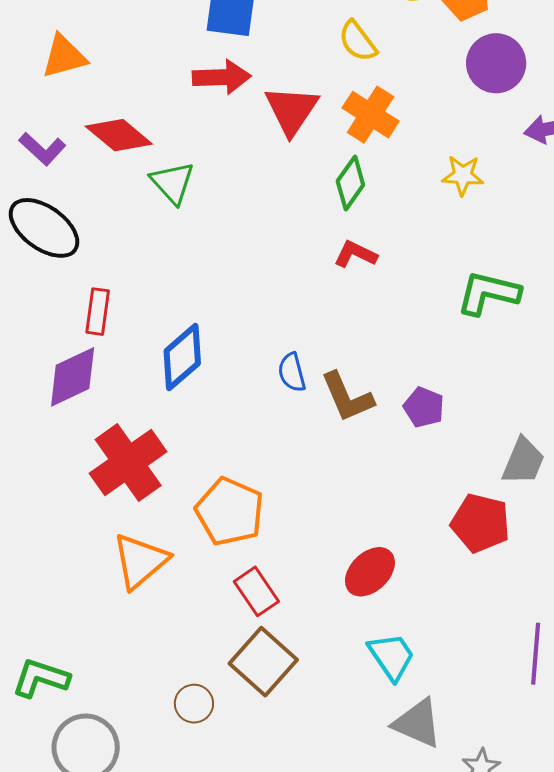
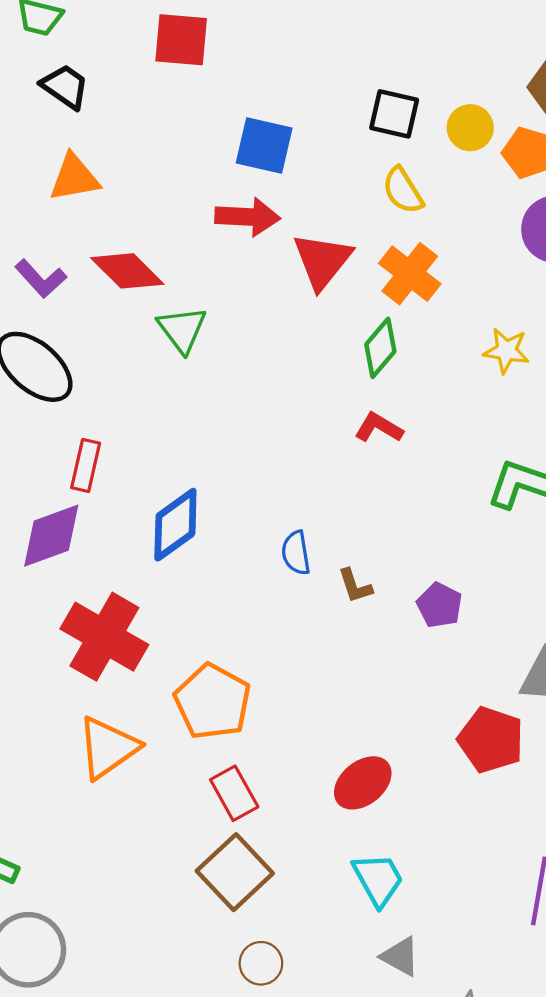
brown L-shape: (347, 397) -> (355, 586), size x0.6
red cross: (128, 463) -> (104, 637), turned -30
brown circle: (194, 704) -> (261, 963), moved
gray triangle: (417, 723) -> (400, 956), size x0.7

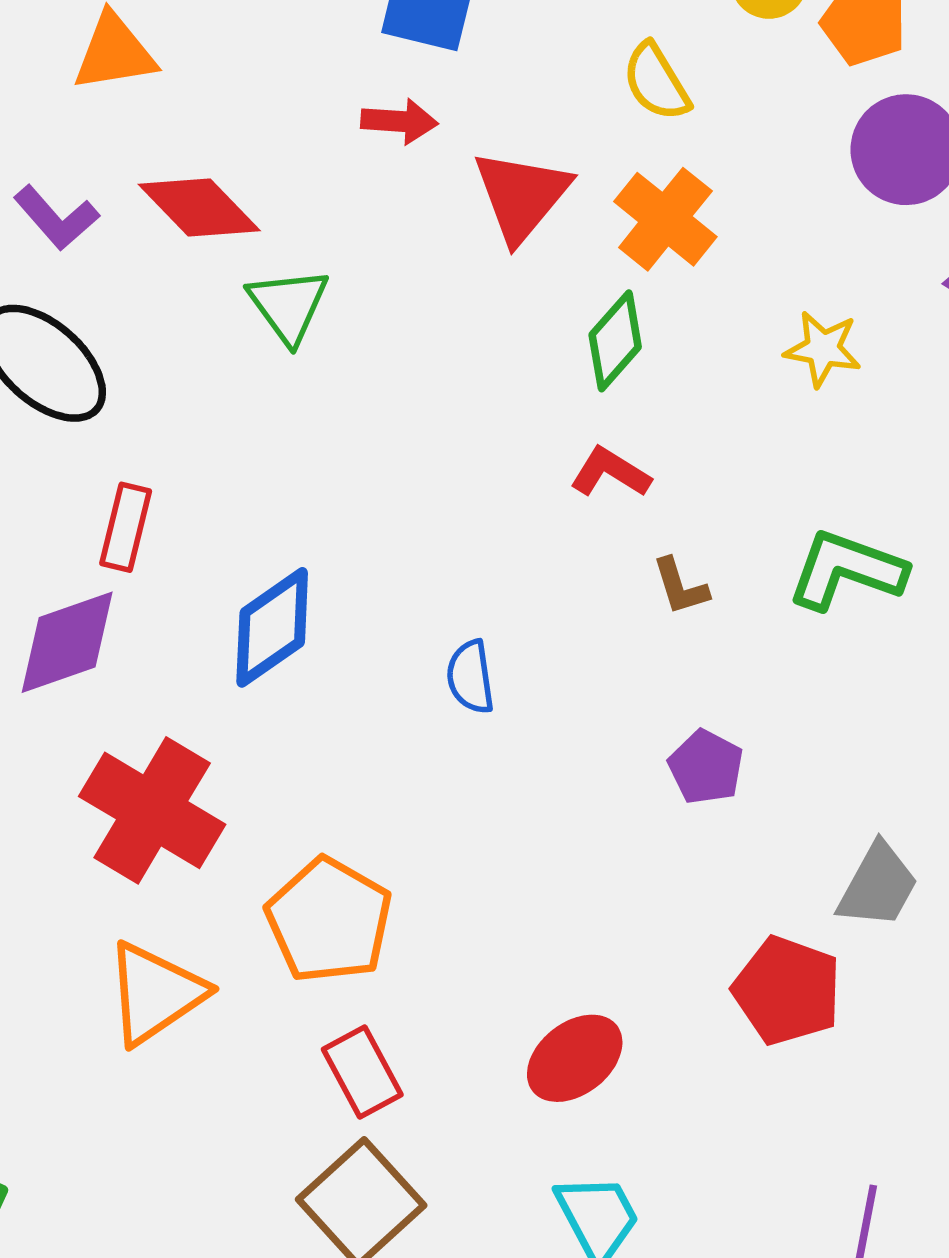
red arrow: (248, 217) -> (399, 121), size x0.7
brown L-shape: (355, 586) -> (680, 586), moved

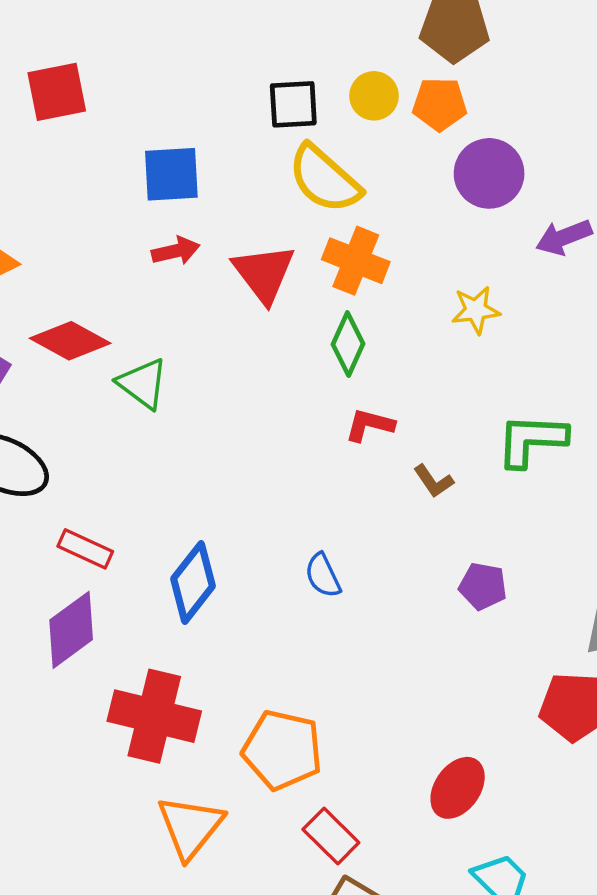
yellow semicircle: (656, 82) -> (325, 179), size x1.5
red rectangle: (126, 527) -> (85, 549), turned -62

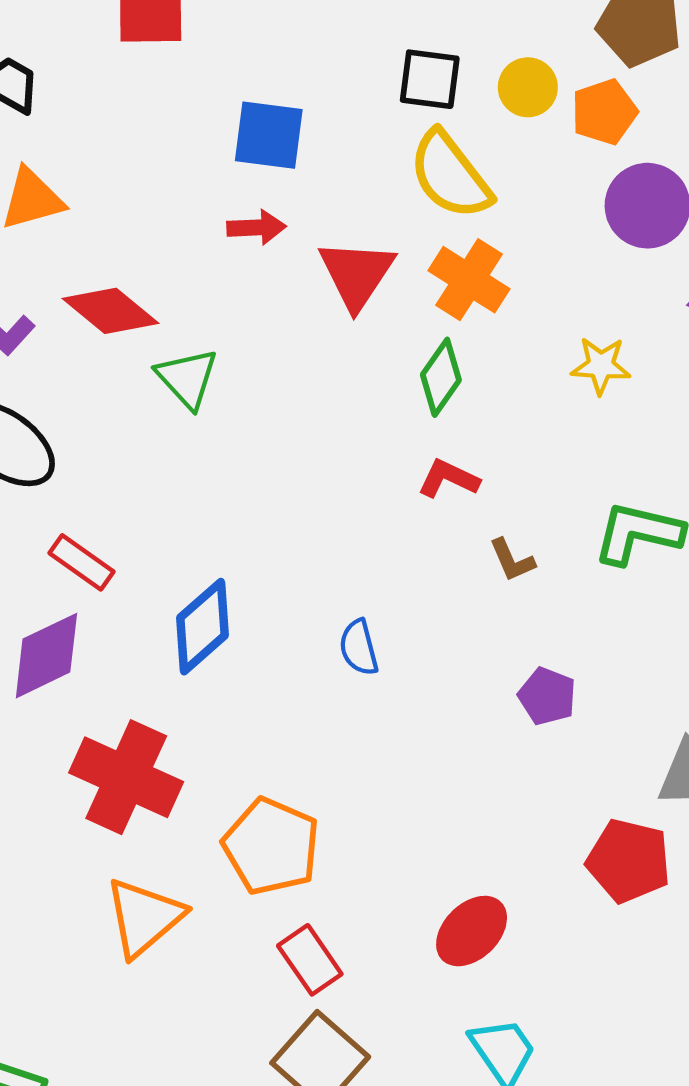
orange pentagon: (440, 104) -> (604, 112), turned -30

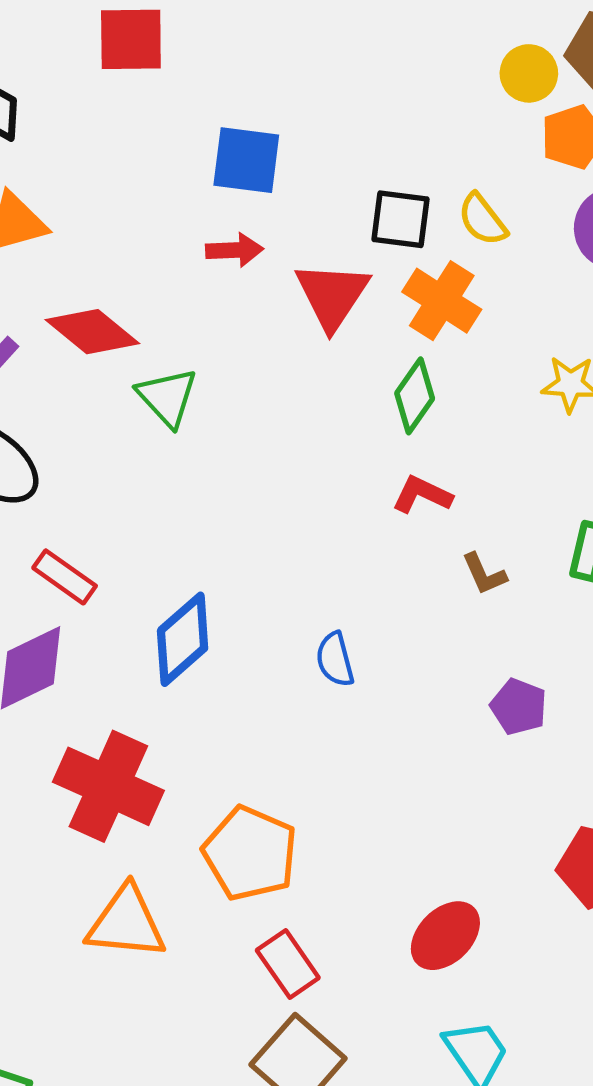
black square: (430, 79) -> (401, 219), moved
yellow circle: (528, 87) -> (529, 73), moved
yellow semicircle: (450, 175) -> (482, 220), moved, size x0.6
orange triangle: (144, 917) -> (126, 923), turned 46

